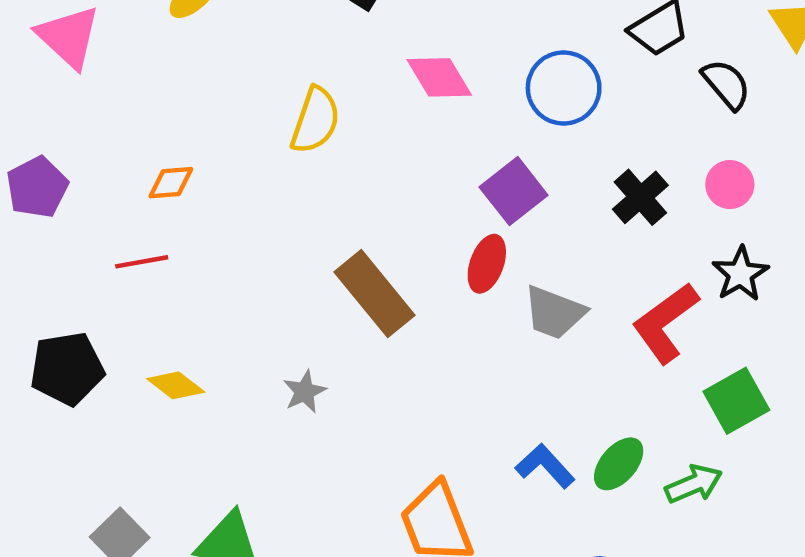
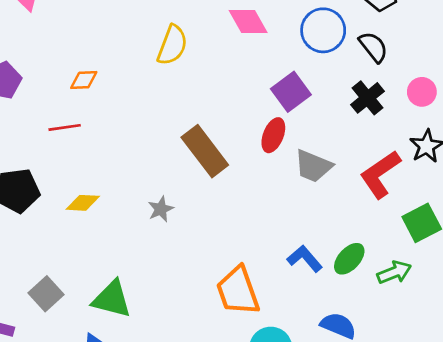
black semicircle: (726, 84) -> (373, 47), moved
yellow diamond: (176, 385) -> (83, 203), turned -36

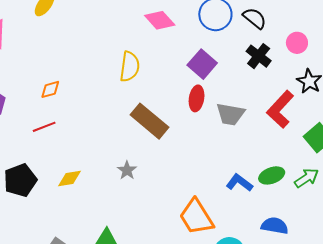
yellow semicircle: (172, 45) -> (130, 67), moved
green ellipse: (349, 259) -> (272, 175), turned 40

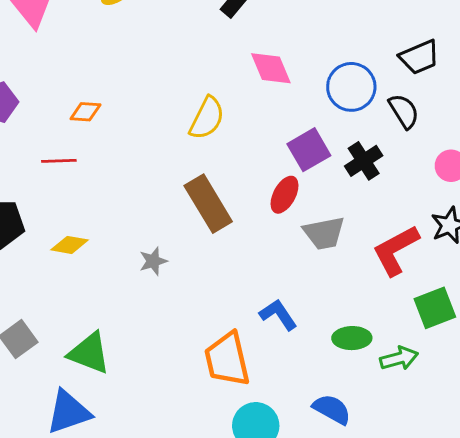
black cross: (259, 56) -> (364, 161), moved
gray trapezoid: (230, 114) -> (324, 233), turned -40
blue L-shape: (239, 183) -> (278, 315), moved

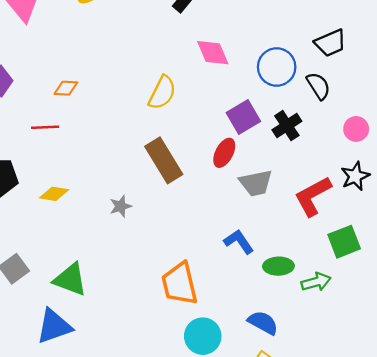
blue L-shape: (278, 315) -> (239, 242), moved

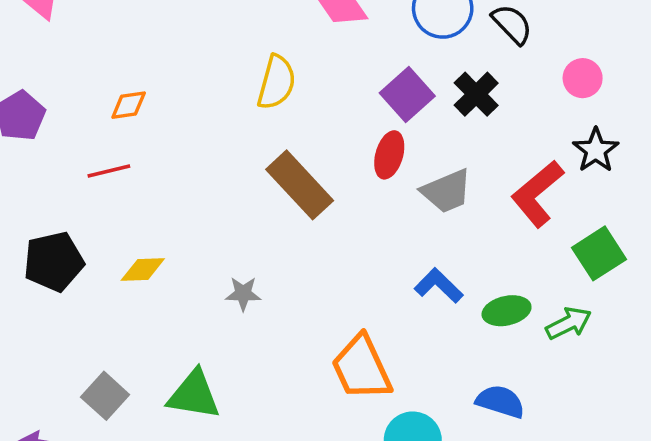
gray star: (121, 206) -> (243, 294), moved, turned 30

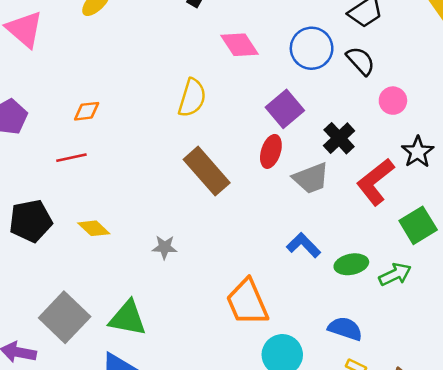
pink circle: (583, 78) -> (393, 101), moved
black cross: (476, 94) -> (339, 138), moved
yellow diamond: (143, 270) -> (94, 228), turned 44
gray square: (105, 396) -> (65, 317), size x1.5

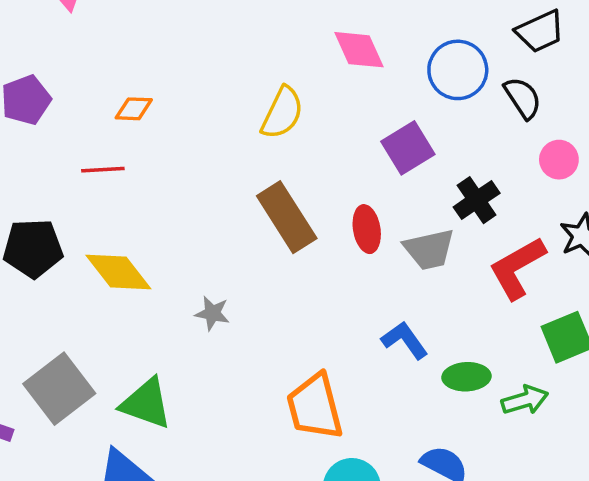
red ellipse: (271, 151) -> (367, 229), moved, turned -36
yellow diamond: (94, 228) -> (118, 272), size x1.5

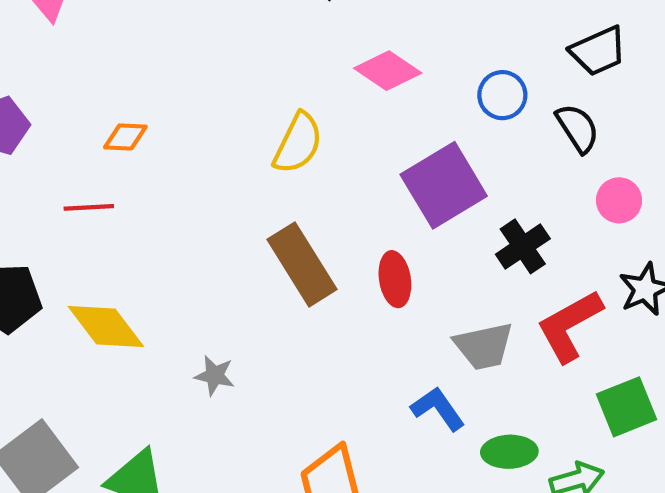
pink diamond: (359, 50) -> (388, 71), turned -32
blue circle: (458, 70) -> (502, 95), size x0.7
purple square: (408, 148) -> (444, 185), size x1.4
gray trapezoid: (429, 249) -> (484, 346), moved

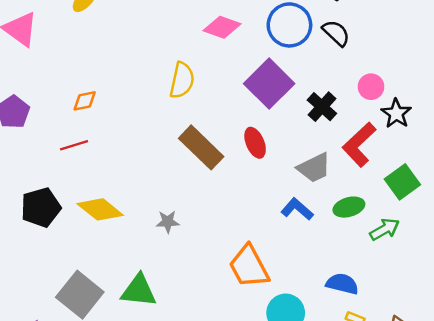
blue circle: (502, 95) -> (289, 25), size x1.6
pink circle: (619, 200) -> (371, 87), moved
green ellipse: (509, 452) -> (349, 207), moved

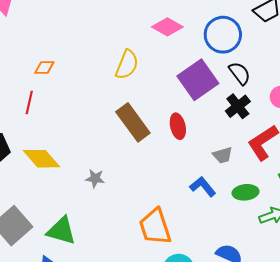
black semicircle: (336, 33) -> (240, 73), moved
red line: (74, 145) -> (29, 102), turned -70
gray trapezoid: (314, 168) -> (223, 155), size x0.7

